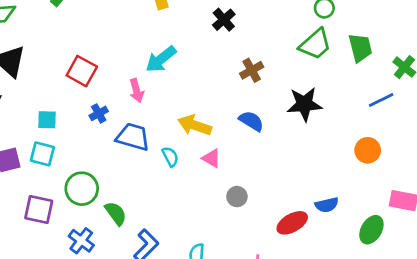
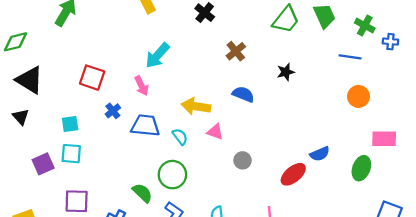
blue line: (381, 100) -> (350, 57), turned 45
black star: (304, 104) -> (286, 72), size x0.6
orange circle: (368, 150) -> (358, 96), moved
green circle: (82, 189) -> (172, 175), moved

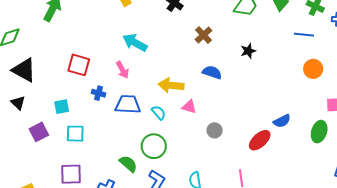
cyan arrow: (157, 56) -> (135, 43), turned 80
blue cross: (113, 111) -> (99, 93), turned -32
cyan square: (71, 154) -> (75, 134), moved
purple square: (43, 164) -> (39, 132), moved

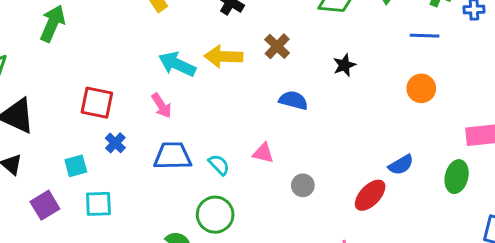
orange circle: (313, 69) -> (421, 88), moved
yellow arrow: (171, 85) -> (224, 57), moved
blue cross: (99, 93) -> (115, 143), moved, turned 32

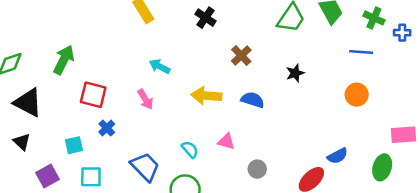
green arrow: (52, 23) -> (64, 60), moved
yellow arrow: (224, 57) -> (206, 96), moved
cyan arrow: (177, 64) -> (160, 66), size x0.7
blue trapezoid: (173, 156) -> (145, 167), moved, turned 44

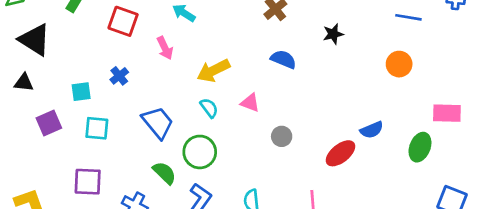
red square: (93, 95) -> (123, 21), moved
yellow arrow: (206, 96) -> (213, 71), moved, turned -36
black triangle: (22, 142) -> (24, 82), turned -42

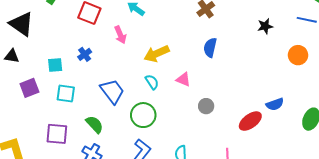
black star: (333, 34) -> (265, 26), moved
blue semicircle: (283, 59) -> (210, 48), turned -102
green semicircle: (164, 173) -> (95, 124), moved

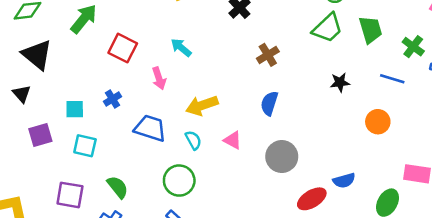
black triangle: (12, 56) -> (22, 94), turned 35
blue trapezoid: (112, 91) -> (150, 128), moved, turned -40
gray circle: (206, 106) -> (282, 157), moved, size x1.6

